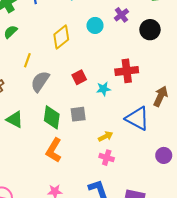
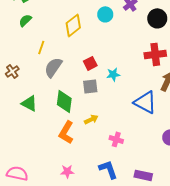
red cross: (127, 71) -> (155, 54), moved
gray square: (78, 114) -> (90, 86), moved
yellow arrow: (106, 136) -> (91, 119), moved

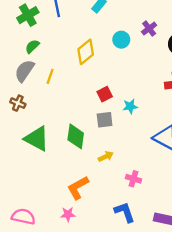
gray semicircle: (53, 67) -> (24, 71), moved
brown cross: (12, 71) -> (18, 103), turned -32
green triangle: (29, 103) -> (37, 139), size x1.4
orange L-shape: (66, 132) -> (78, 188), moved, turned 30
pink star: (67, 171) -> (68, 214), moved

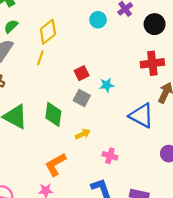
yellow diamond: (86, 52) -> (48, 32), moved
yellow line: (50, 76) -> (40, 58), moved
gray square: (105, 120) -> (82, 98), turned 35

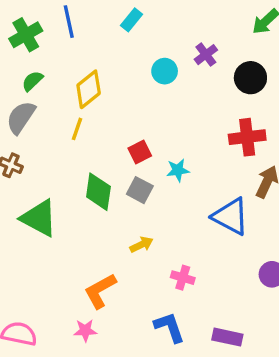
green diamond: (53, 114) -> (98, 192), moved

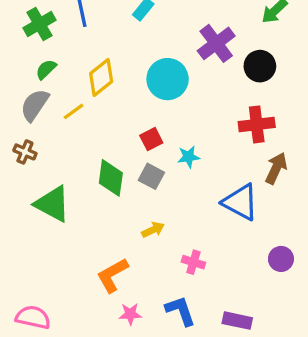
purple cross: (206, 55) -> (216, 43), size x1.6
cyan circle: (165, 71) -> (168, 79), moved, size x1.6
yellow line: (77, 129) -> (74, 111), moved, turned 35
pink star: (85, 330) -> (130, 314), moved

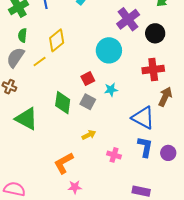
green semicircle: (46, 69) -> (22, 35), turned -40
cyan circle: (168, 79) -> (109, 50), moved
blue L-shape: (180, 311) -> (145, 147), moved, turned 30

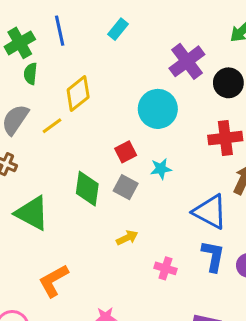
green semicircle: (22, 35) -> (31, 74), moved
orange L-shape: (64, 163) -> (54, 281), moved

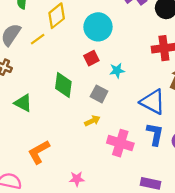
cyan circle: (158, 109) -> (98, 27), moved
gray square: (126, 187) -> (99, 94), moved
green triangle: (32, 213) -> (23, 103), size x0.7
pink cross: (165, 268) -> (120, 143), size x1.6

